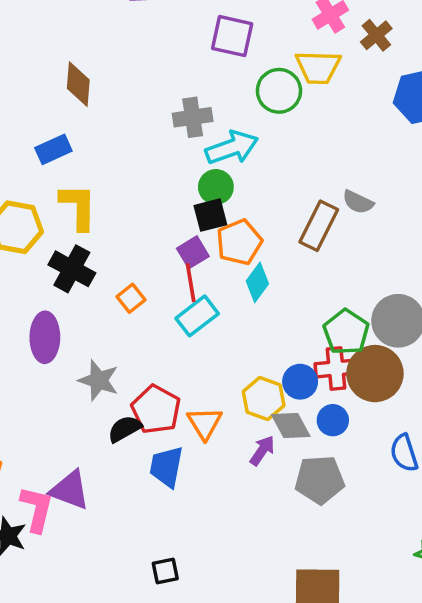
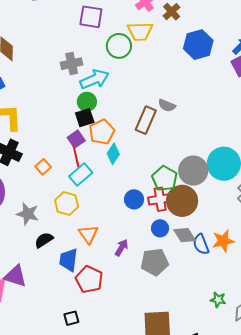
blue circle: (300, 382) -> (134, 199), moved
yellow hexagon: (264, 398) -> (67, 204), moved
red pentagon: (156, 410) -> (89, 279), moved
gray diamond: (291, 425) -> (185, 235), moved

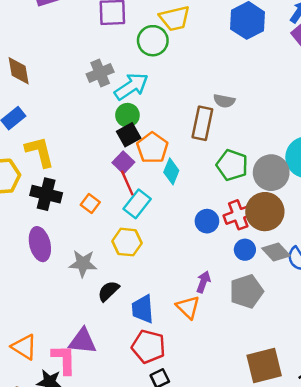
green pentagon: (165, 179) -> (232, 165), moved
orange triangle: (88, 234) -> (188, 307), moved
red pentagon: (89, 279) -> (148, 346), moved

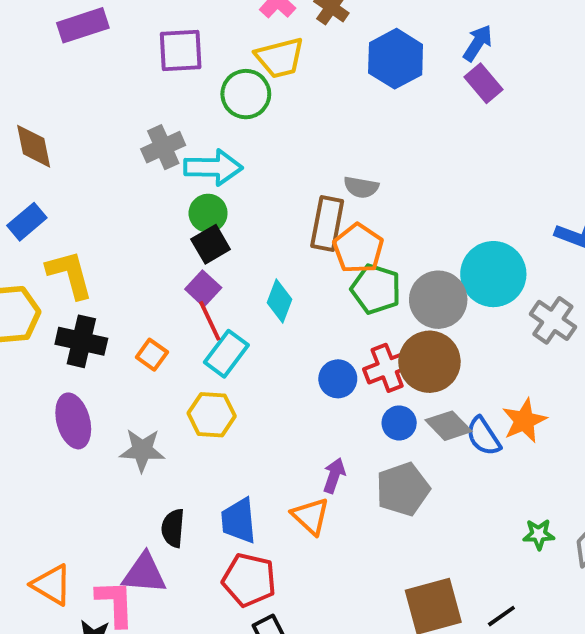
cyan arrow: (131, 86) -> (213, 167), turned 36
orange pentagon: (152, 148) -> (358, 248), moved
black semicircle: (108, 291) -> (173, 528), moved, turned -40

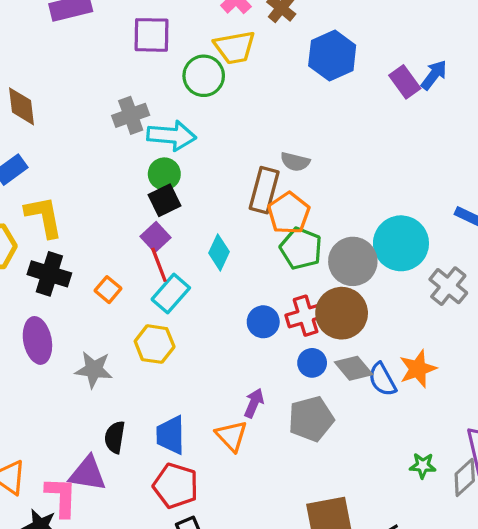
blue arrow: (478, 43) -> (434, 75), moved

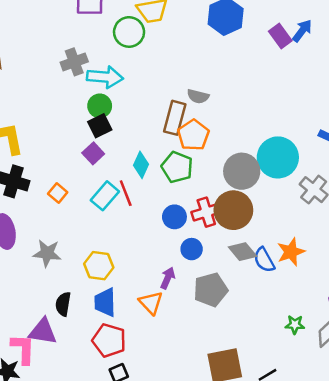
green pentagon: (301, 248) -> (177, 167), moved
red line: (159, 265) -> (126, 193), moved
yellow hexagon: (155, 344) -> (99, 266), moved
blue circle: (312, 363) -> (192, 249), moved

